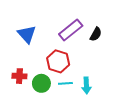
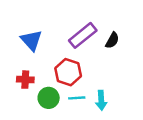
red cross: (19, 76) -> (25, 80), moved

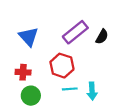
green circle: (49, 98) -> (31, 96), moved

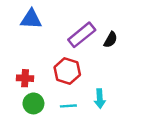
blue triangle: (29, 37) -> (31, 19), moved, turned -45
cyan line: (70, 89) -> (68, 106), moved

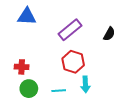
black semicircle: (111, 40) -> (109, 34), moved
red hexagon: (67, 71) -> (73, 62), moved

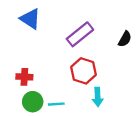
blue triangle: (27, 16) -> (30, 19), turned 30
cyan line: (59, 91) -> (56, 104), moved

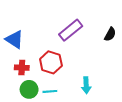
blue triangle: (30, 19) -> (14, 39), moved
red hexagon: (83, 71) -> (51, 62), moved

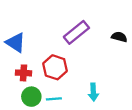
black semicircle: (110, 34) -> (119, 37), turned -104

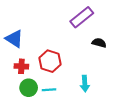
purple rectangle: (76, 32) -> (82, 17), moved
black semicircle: (119, 37) -> (99, 43), moved

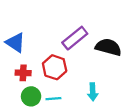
purple rectangle: (82, 17) -> (75, 38), moved
black semicircle: (99, 43) -> (108, 47), size x1.6

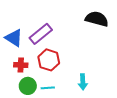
purple rectangle: (75, 38) -> (41, 34), moved
black semicircle: (108, 47) -> (97, 19), moved

